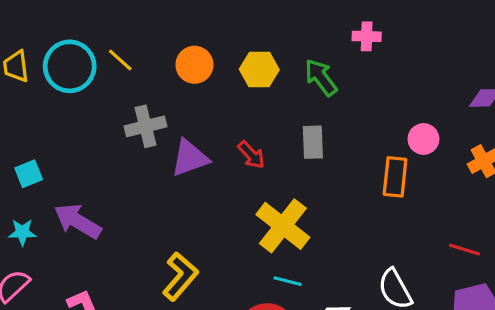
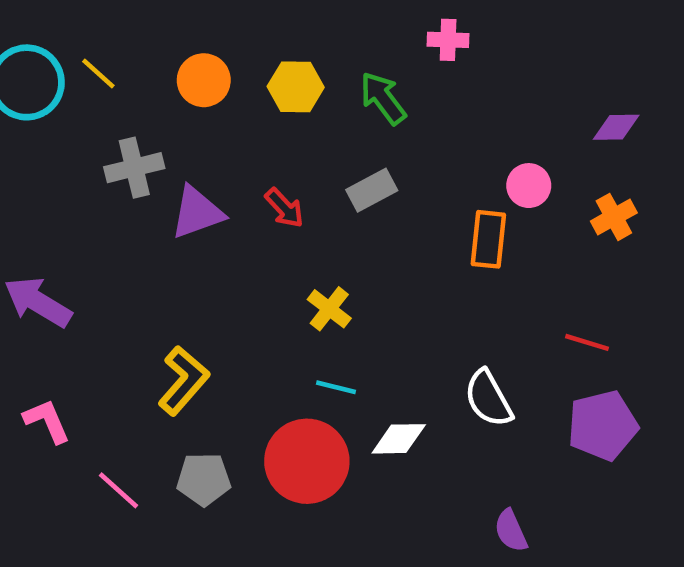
gray rectangle: (313, 142) -> (372, 190), turned 64
yellow cross: (283, 226) -> (329, 309), size x0.6

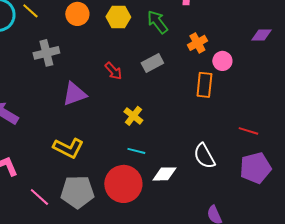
purple triangle: (197, 212) -> (74, 94), moved
orange cross: (614, 217) -> (197, 43), moved
yellow L-shape: (184, 381) -> (68, 148), turned 76
gray pentagon: (204, 479) -> (77, 192), size x1.4

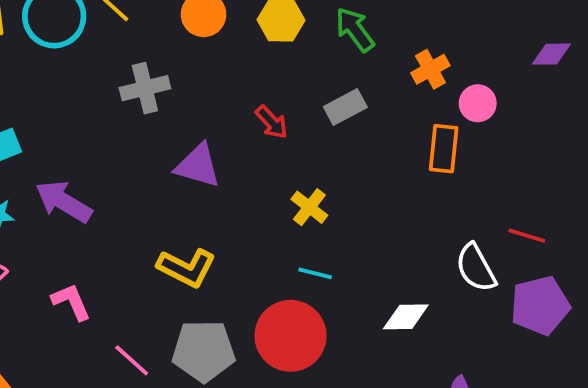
purple triangle: (74, 94) -> (198, 166), turned 36
white semicircle: (204, 156) -> (476, 268), moved
white diamond: (164, 174) -> (406, 317), moved

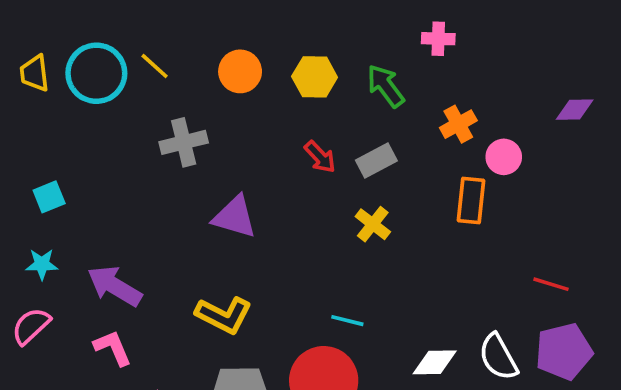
red arrow: (272, 122) -> (320, 157), moved
purple arrow: (64, 202) -> (115, 286), moved
yellow cross: (309, 207) -> (373, 224), moved
white semicircle: (476, 268) -> (498, 357), moved

